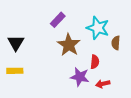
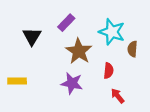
black triangle: (16, 43) -> (32, 36), moved
purple star: (80, 77) -> (72, 83), moved
red arrow: (103, 84) -> (118, 96), turned 64

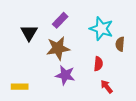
brown star: (79, 51) -> (58, 48), moved, turned 30
yellow rectangle: (17, 81) -> (20, 87), moved

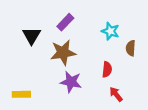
cyan star: (101, 29) -> (110, 31), size x0.7

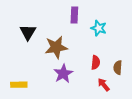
purple rectangle: (65, 22) -> (74, 15), moved, turned -42
brown semicircle: (131, 48) -> (118, 68), moved
purple star: (71, 82) -> (63, 74), turned 30

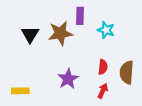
brown star: (56, 47) -> (60, 33), moved
brown semicircle: (118, 68) -> (127, 72), size x1.5
red arrow: (104, 85) -> (103, 91), moved, turned 64

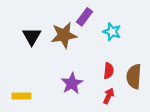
purple rectangle: (80, 16) -> (85, 17), turned 35

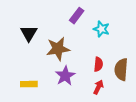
brown star: (64, 35) -> (58, 49), moved
yellow rectangle: (21, 96) -> (29, 84), moved

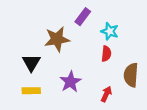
black triangle: (29, 33) -> (31, 63), moved
brown star: (58, 49) -> (57, 39), moved
red semicircle: (98, 64) -> (106, 54), moved

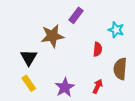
cyan star: (110, 31) -> (116, 30), moved
purple star: (70, 82) -> (65, 87), moved
yellow rectangle: (31, 91) -> (29, 83), turned 56

